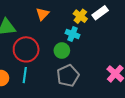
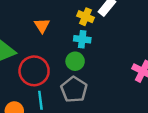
gray pentagon: (68, 76) -> (74, 89), moved

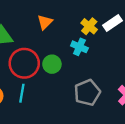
green circle: (75, 61) -> (52, 64), moved
gray pentagon: (74, 89) -> (87, 93), moved

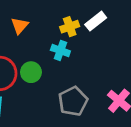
yellow cross: (89, 26) -> (70, 27), turned 35

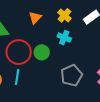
yellow cross: (70, 27) -> (64, 15), moved, turned -32

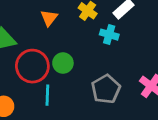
cyan cross: (64, 38) -> (109, 35), moved
cyan line: (17, 77) -> (47, 95), moved

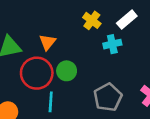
orange triangle: (49, 18) -> (47, 42), moved
cyan cross: (109, 35) -> (112, 44), turned -30

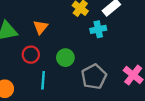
green circle: (67, 71) -> (65, 58), moved
red circle: (37, 73) -> (31, 55), size x0.6

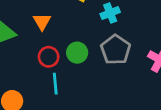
red circle: (31, 55) -> (49, 57), moved
gray pentagon: (94, 77) -> (116, 50), moved

